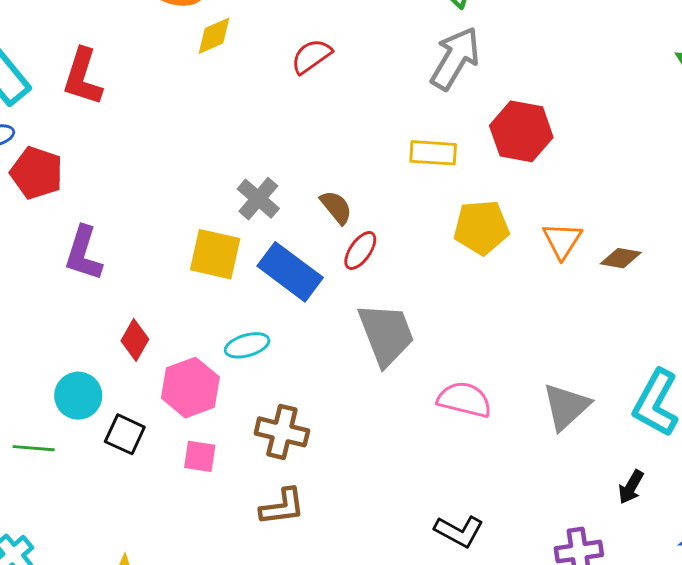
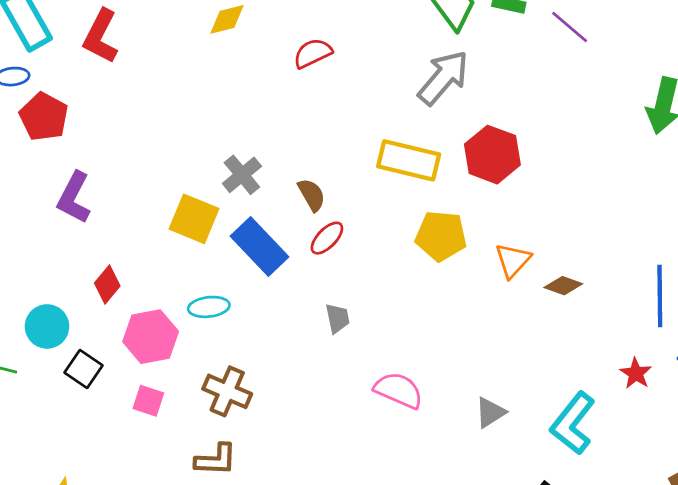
yellow rectangle: (433, 153) -> (409, 160), size x1.4
gray trapezoid: (386, 334) -> (337, 318), size x0.5
gray triangle: (566, 407) -> (490, 412), size x0.7

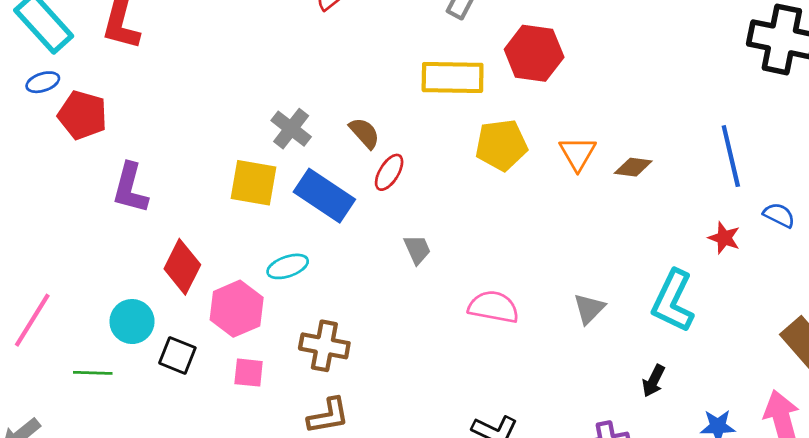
red diamond: (107, 285) -> (182, 267), size x1.4

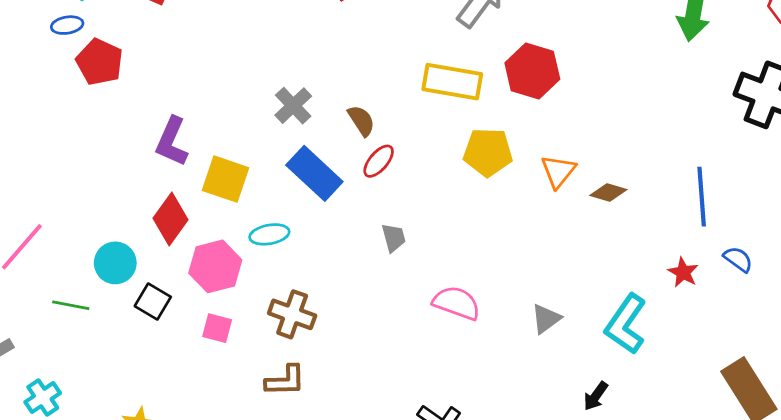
yellow square: (253, 183) -> (225, 179), moved
purple L-shape: (130, 188) -> (172, 141), moved

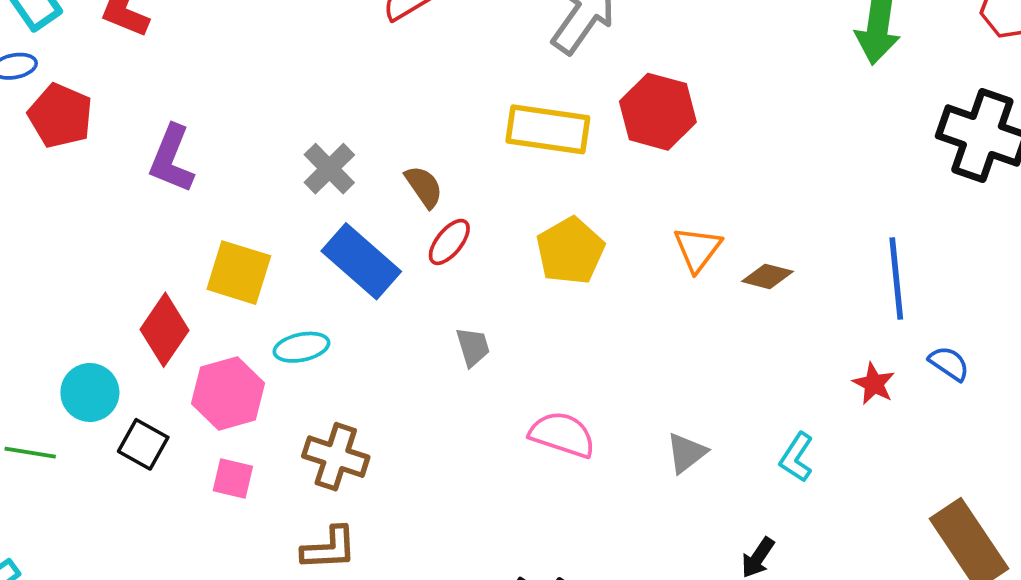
purple L-shape: (172, 141) -> (172, 159), moved
yellow pentagon: (488, 152) -> (570, 251), moved, turned -30
cyan L-shape: (626, 324) -> (797, 457), size x0.6

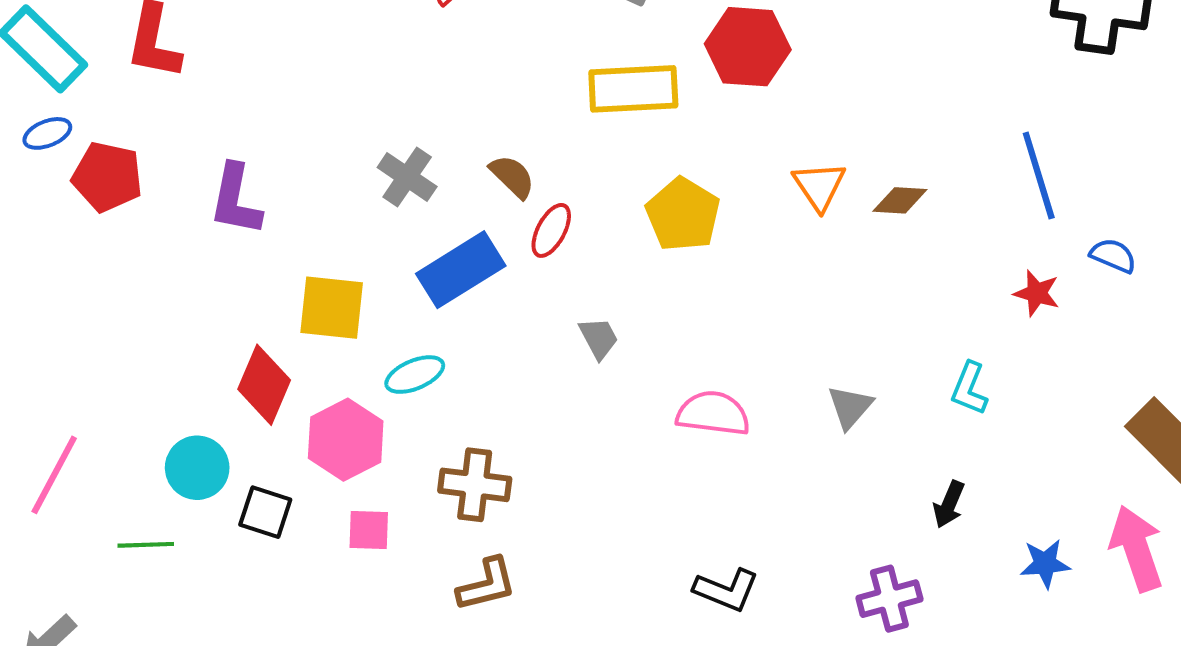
blue rectangle: (361, 261) -> (461, 270), turned -62

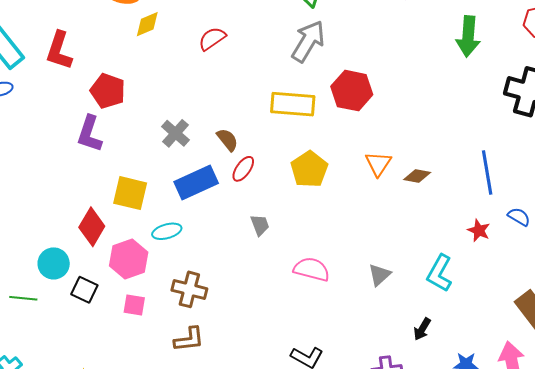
red pentagon: (107, 177) -> (108, 91), moved
cyan L-shape: (969, 388) -> (440, 273), size x1.4

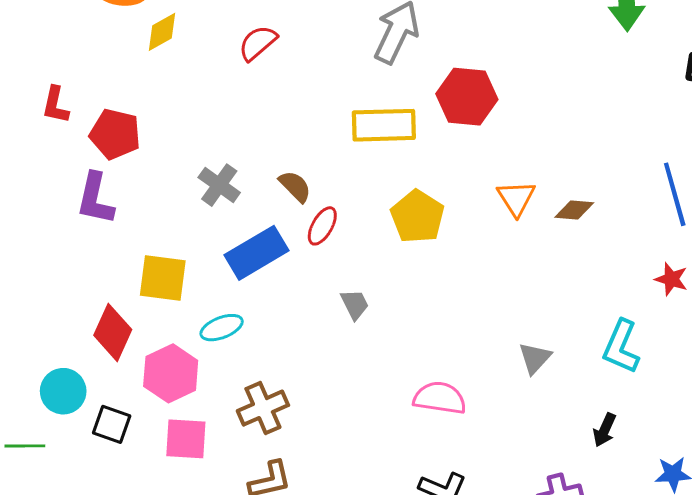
red L-shape: (59, 51) -> (55, 105), moved, size x0.7
pink semicircle: (312, 269) -> (440, 398), moved
brown cross: (189, 289) -> (263, 408), turned -32
pink square: (134, 305) -> (186, 439), size x1.4

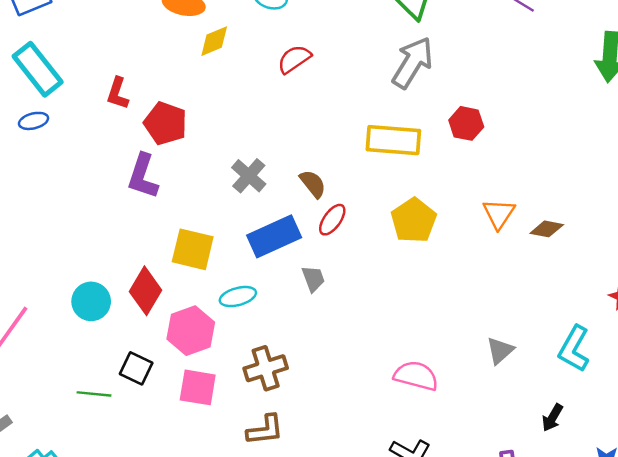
red hexagon: (467, 97) -> (466, 123), size x0.7
gray trapezoid: (355, 304) -> (313, 279), moved
cyan circle: (63, 391) -> (91, 301), moved
green line: (25, 446) -> (94, 394), moved

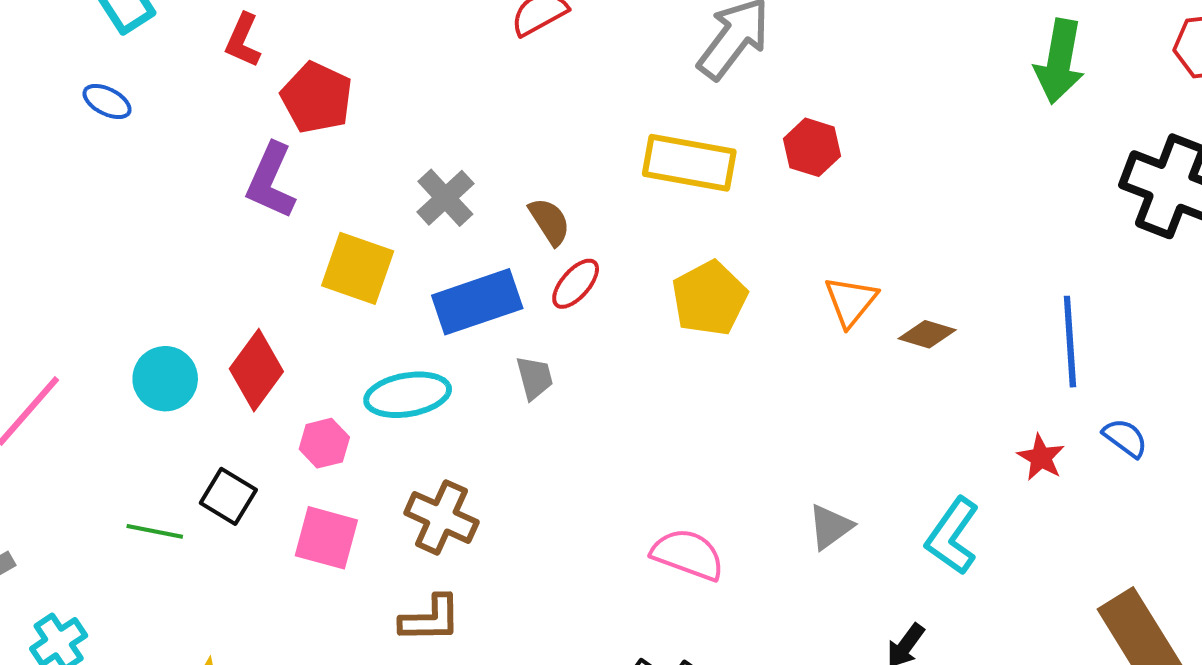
blue ellipse: (34, 121) -> (107, 102), moved, turned 36
yellow square: (193, 249) -> (358, 268), moved
cyan ellipse: (238, 297) -> (408, 395), size x1.4
pink hexagon: (191, 331) -> (324, 443), size x0.6
brown cross: (266, 368) -> (441, 517), turned 36

